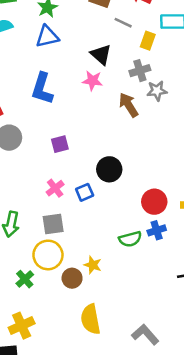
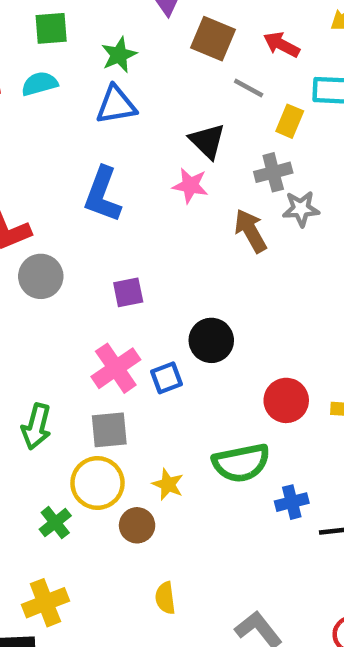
pink cross: (55, 188) -> (116, 368), size x1.5
blue cross: (157, 230) -> (292, 502), moved
green semicircle: (130, 239) -> (241, 463), size x1.4
yellow star: (93, 265) -> (168, 484), moved
yellow semicircle: (91, 319) -> (165, 598), size x0.6

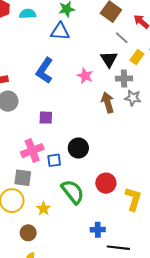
black triangle: (207, 141) -> (109, 59), moved
green semicircle: (241, 463) -> (73, 192), moved, turned -130
brown circle: (137, 525) -> (28, 233), moved

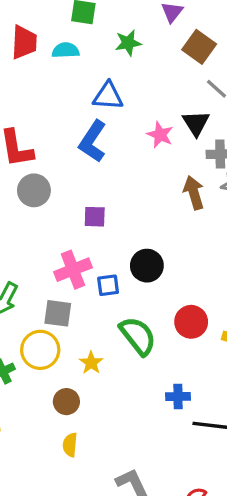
blue triangle: (60, 31) -> (108, 96), moved
pink star: (85, 76) -> (160, 135), moved

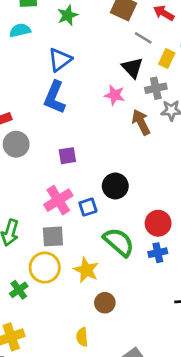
blue triangle: (108, 96) -> (60, 60), turned -30
pink star: (160, 135) -> (115, 95), moved
yellow star: (91, 363) -> (86, 270), size x1.4
blue cross: (178, 397) -> (158, 253), moved
brown circle: (66, 402) -> (105, 303), moved

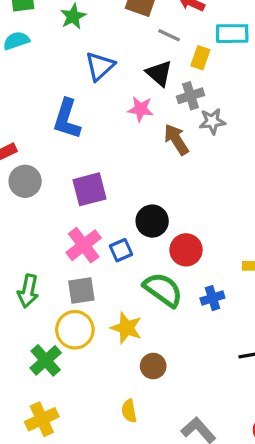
blue triangle: (60, 60) -> (100, 66), moved
purple square: (67, 156) -> (90, 189), size x1.5
red circle: (158, 223) -> (186, 250), moved
green cross: (19, 290) -> (46, 360), size x1.4

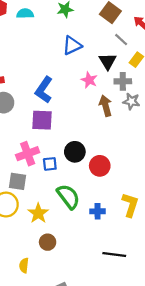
blue L-shape: (67, 119) -> (44, 90), moved
red circle: (186, 250) -> (100, 166), moved

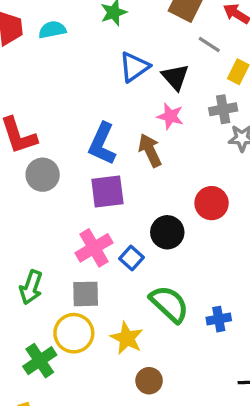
black triangle: (108, 61) -> (175, 77), moved
brown arrow: (106, 106) -> (150, 150), moved
blue square: (50, 164) -> (132, 258), turned -32
red circle: (100, 166) -> (212, 203), moved

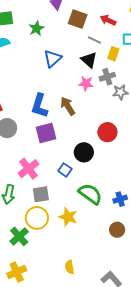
black triangle: (175, 77) -> (89, 60), moved
pink star: (170, 116) -> (86, 84), moved
pink cross: (94, 248) -> (28, 169), moved
brown circle: (149, 381) -> (117, 230), moved

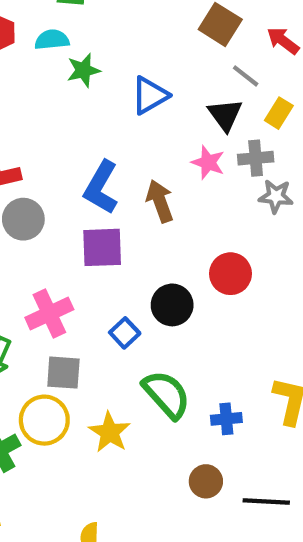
green star: (36, 28) -> (83, 70), moved

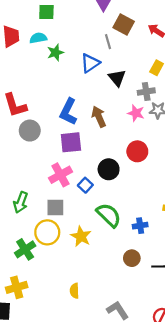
gray line: (246, 76) -> (108, 42), moved, turned 40
black triangle: (225, 115) -> (117, 78), moved
pink star: (208, 163) -> (136, 113), moved
pink cross: (49, 313) -> (60, 175), moved

